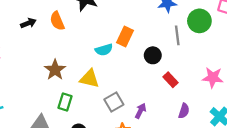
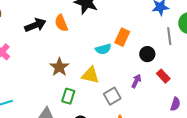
black arrow: (28, 23) -> (35, 25), size x1.5
purple arrow: (141, 111) -> (136, 81), moved

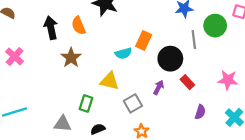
black arrow: (35, 25) -> (51, 28), turned -80
black circle: (147, 54) -> (170, 59), size x1.5
brown star: (59, 67) -> (71, 58), moved

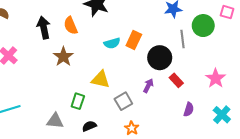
cyan semicircle: (123, 53) -> (112, 43), moved
pink star: (228, 80) -> (216, 78), turned 30

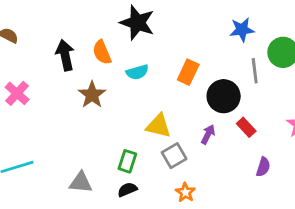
cyan semicircle: (112, 43) -> (137, 72), moved
yellow triangle: (101, 79) -> (158, 126), moved
green rectangle: (78, 101) -> (127, 161), moved

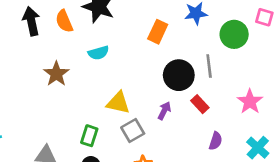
orange semicircle: (102, 52) -> (64, 21), moved
black arrow: (65, 55) -> (31, 21), moved
gray line: (255, 71) -> (209, 66), moved
orange rectangle: (188, 72) -> (158, 32), moved

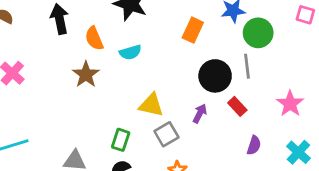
orange semicircle: (64, 21) -> (94, 38), moved
green circle: (234, 34) -> (258, 33), moved

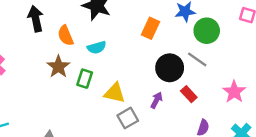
gray line: (247, 66) -> (197, 59), turned -48
green rectangle: (121, 140) -> (85, 79), moved

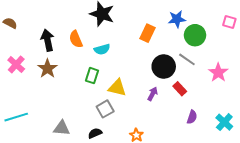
black arrow: (36, 19) -> (47, 40), moved
brown star: (58, 67) -> (47, 69), moved
pink star: (234, 92) -> (218, 73), moved
gray square: (128, 118) -> (105, 109), moved

